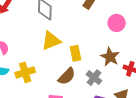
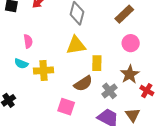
pink circle: (117, 23) -> (131, 43), moved

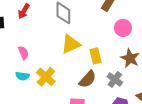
yellow cross: (44, 70) -> (46, 77), turned -30

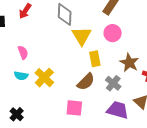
pink circle: (123, 28) -> (113, 33), moved
yellow triangle: (71, 44) -> (82, 36), moved, turned -40

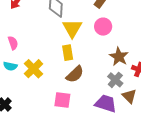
yellow rectangle: (95, 59) -> (68, 53), moved
gray cross: (113, 83) -> (115, 80), moved

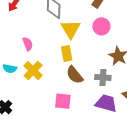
pink semicircle: (13, 43) -> (28, 44), moved
brown semicircle: (75, 74) -> (75, 75), turned 96
gray cross: (115, 80) -> (103, 77), moved, turned -35

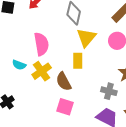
pink semicircle: (28, 44) -> (41, 44), size x1.6
brown semicircle: (75, 75) -> (64, 82), moved

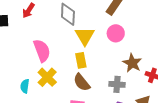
cyan semicircle: (19, 65) -> (25, 86), moved, turned 88
brown semicircle: (64, 82) -> (82, 82), moved

